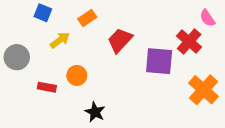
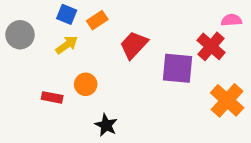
blue square: (43, 13) -> (67, 14), moved
pink semicircle: (207, 18) -> (231, 20), turned 120
gray circle: (17, 57) -> (20, 35), moved

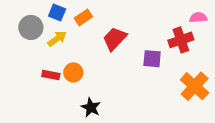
gray circle: (20, 35) -> (31, 27), moved
red cross: (211, 46) -> (181, 40), turned 30
purple square: (177, 68) -> (152, 59), size x0.7
red rectangle: (52, 97) -> (51, 75), moved

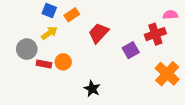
gray circle: (31, 27) -> (27, 49), moved
purple square: (152, 59) -> (131, 50), turned -35
black star: (91, 107) -> (92, 89), moved

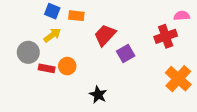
orange rectangle: (72, 15) -> (76, 16), turned 40
purple square: (131, 50) -> (126, 53), moved

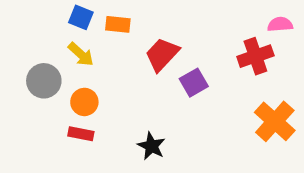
yellow arrow: (52, 35) -> (81, 54), turned 78
orange circle: (67, 66) -> (84, 102), moved
red rectangle: (47, 68) -> (81, 134), moved

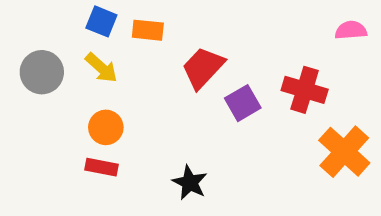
red cross: (255, 56) -> (305, 90), moved, turned 36
gray circle: (44, 81) -> (42, 72), moved

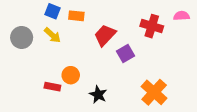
red cross: (305, 90) -> (152, 26), moved
orange circle: (106, 127) -> (71, 75), moved
orange cross: (344, 152) -> (154, 92), moved

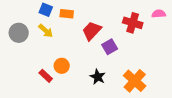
red rectangle: (52, 87) -> (46, 76), turned 32
black star: (98, 95) -> (98, 77), moved

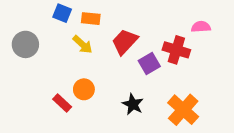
pink semicircle: (159, 14) -> (201, 27), moved
red cross: (133, 23) -> (176, 50), moved
yellow arrow: (46, 31) -> (83, 44), moved

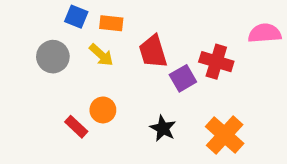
pink semicircle: (201, 27) -> (265, 33), moved, size x1.4
red trapezoid: (125, 42) -> (153, 52), turned -60
gray circle: (25, 44) -> (53, 57), moved

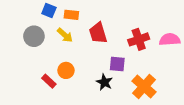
pink semicircle: (265, 33) -> (170, 39), moved
red cross: (216, 62) -> (139, 39), turned -36
purple square: (183, 78) -> (117, 64), moved, turned 35

